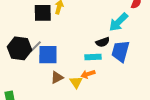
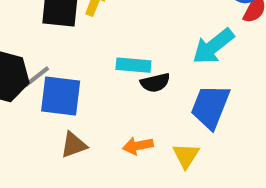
black semicircle: (103, 42) -> (155, 83), moved
cyan rectangle: (93, 57) -> (133, 65), moved
yellow triangle: (76, 82) -> (186, 155), moved

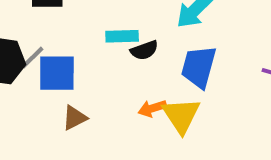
orange arrow: (138, 146) -> (152, 108), moved
yellow triangle: (186, 155) -> (181, 115), size x1.5

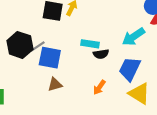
orange arrow: (152, 108) -> (99, 87), turned -48
yellow triangle: (181, 115) -> (139, 94), moved, turned -35

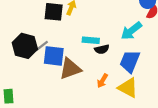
brown triangle: (55, 84) -> (70, 69), moved, size x1.6
yellow triangle: (139, 94) -> (128, 88), moved

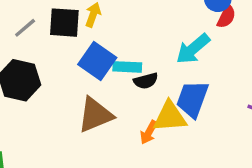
gray line: (42, 46) -> (25, 28), moved
blue square: (54, 56) -> (97, 61), moved, turned 30
yellow triangle: (128, 88) -> (170, 117), moved, turned -30

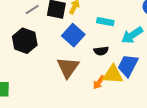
cyan rectangle: (127, 67) -> (105, 22), moved
brown triangle: (95, 115) -> (68, 67), turned -40

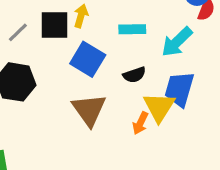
yellow triangle: (113, 74) -> (159, 107), turned -50

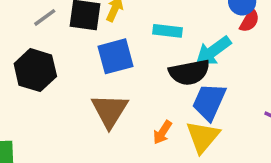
blue square: (88, 59) -> (116, 56), turned 36
black semicircle: (134, 75) -> (189, 72), moved, size x1.6
yellow triangle: (159, 107) -> (203, 137), moved

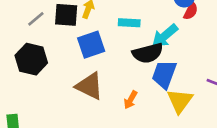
brown triangle: (110, 111) -> (89, 86), turned -32
yellow triangle: (203, 137) -> (180, 101), moved

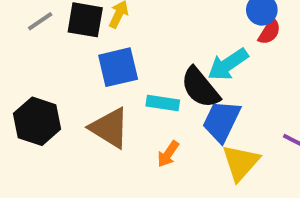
cyan rectangle: (129, 23) -> (163, 103), moved
black semicircle: (148, 53) -> (200, 88), turned 60
black hexagon: (31, 59) -> (37, 121), moved

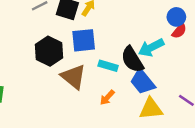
black hexagon: (37, 121) -> (49, 51), moved
blue trapezoid: (221, 121) -> (143, 82), turned -72
yellow triangle: (241, 163) -> (151, 109), turned 35

